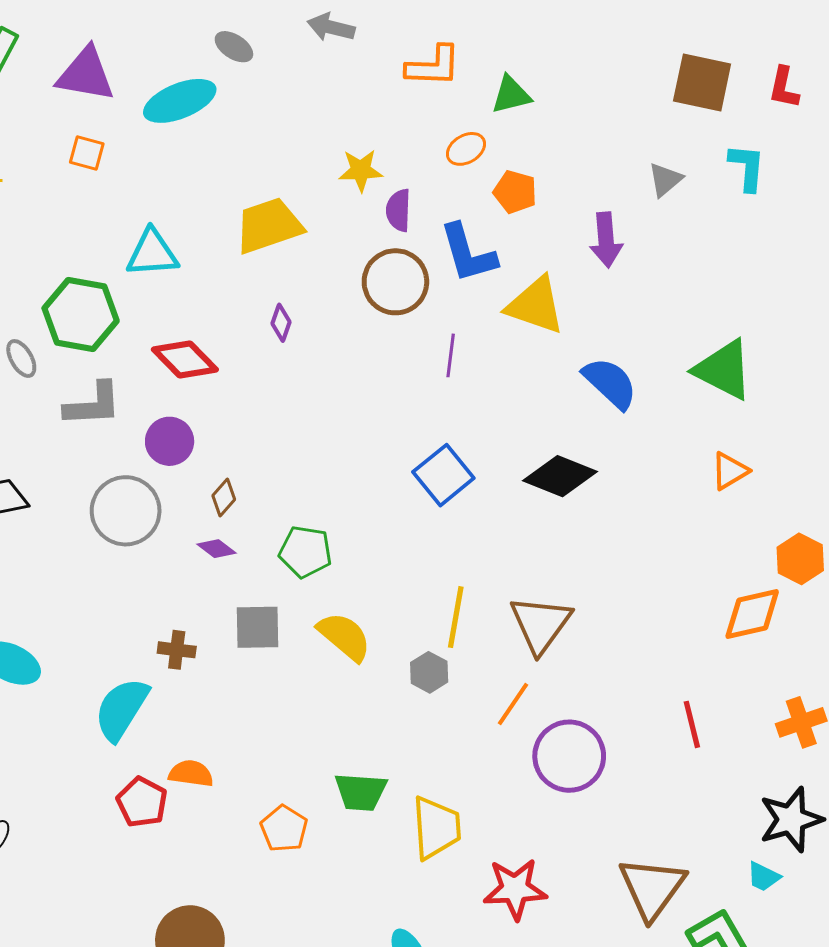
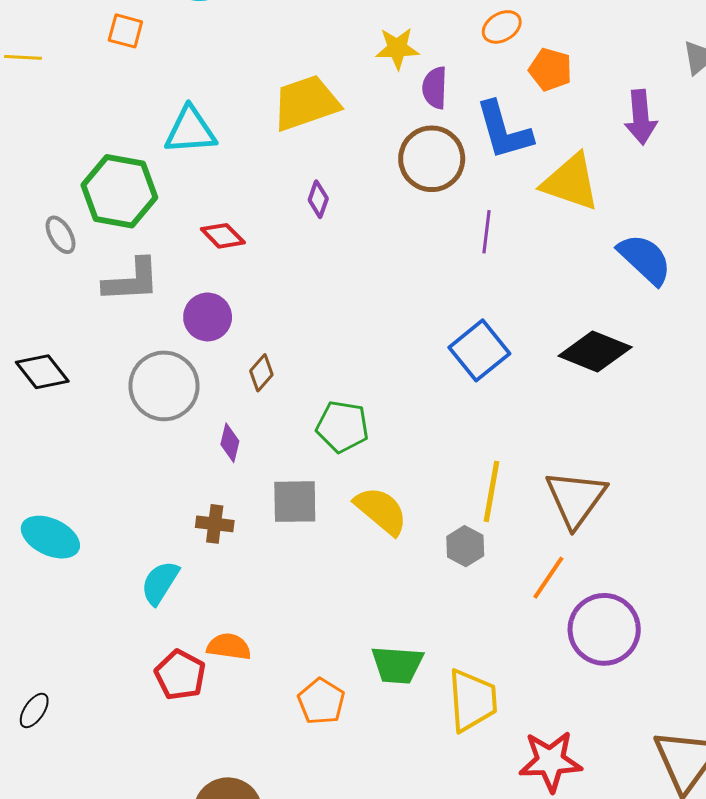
red diamond: (185, 360) -> (223, 236), size x0.7
purple diamond: (217, 549) -> (230, 443), moved, turned 66
cyan semicircle: (121, 709) -> (160, 583), size x0.7

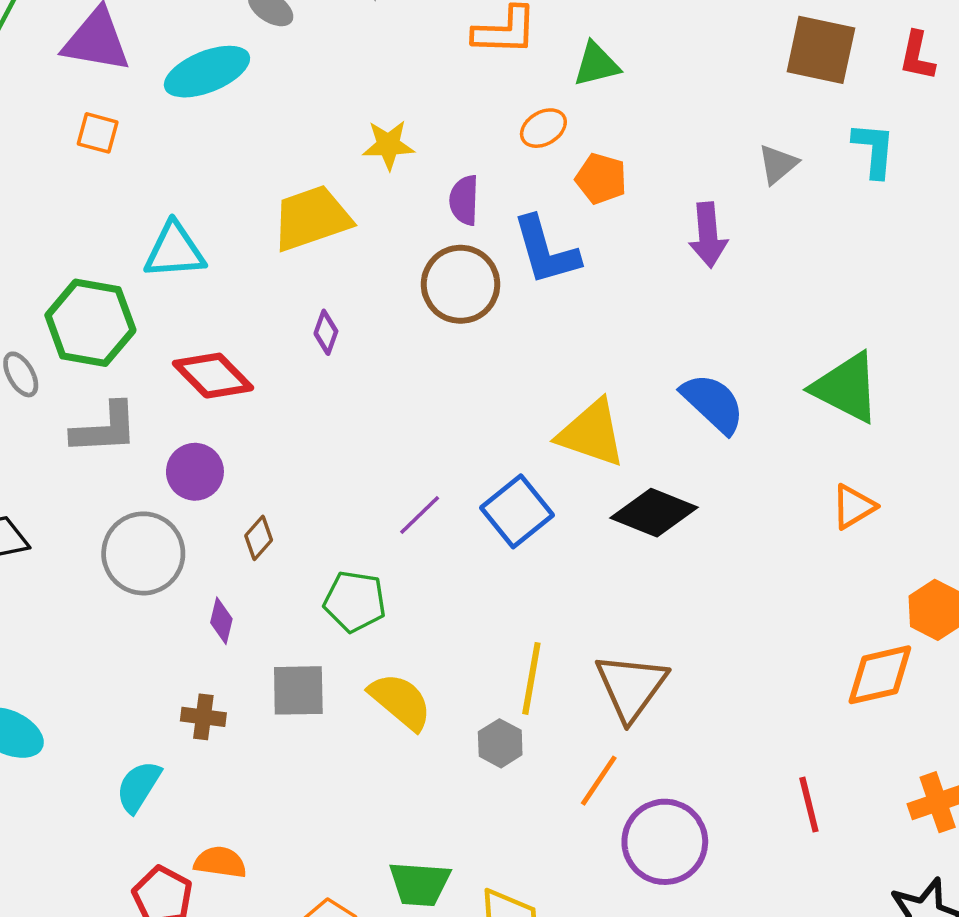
yellow star: (397, 48) -> (388, 145), moved
yellow triangle: (571, 182) -> (591, 433), moved
purple line: (486, 232) -> (420, 515), moved, turned 39
red diamond: (223, 236) -> (213, 376), size x1.5

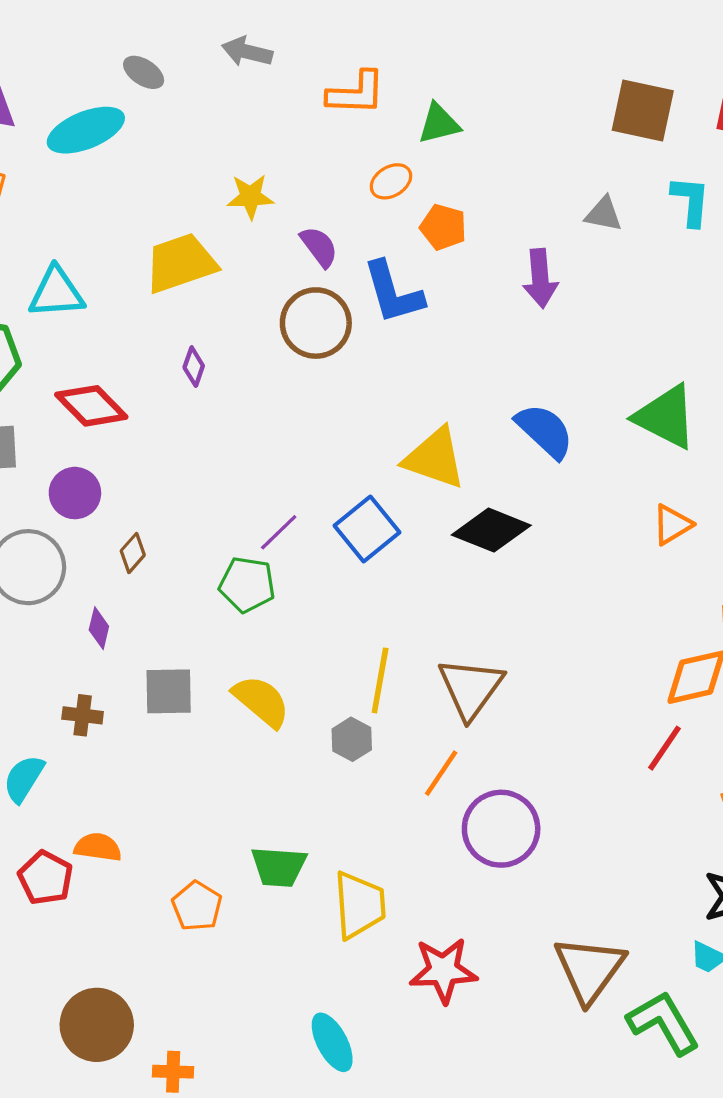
gray triangle: (778, 164) -> (603, 214), turned 51
purple semicircle: (464, 200) -> (319, 247), turned 141
green pentagon: (355, 602) -> (247, 585), moved
red line: (809, 805) -> (665, 748), moved, turned 48

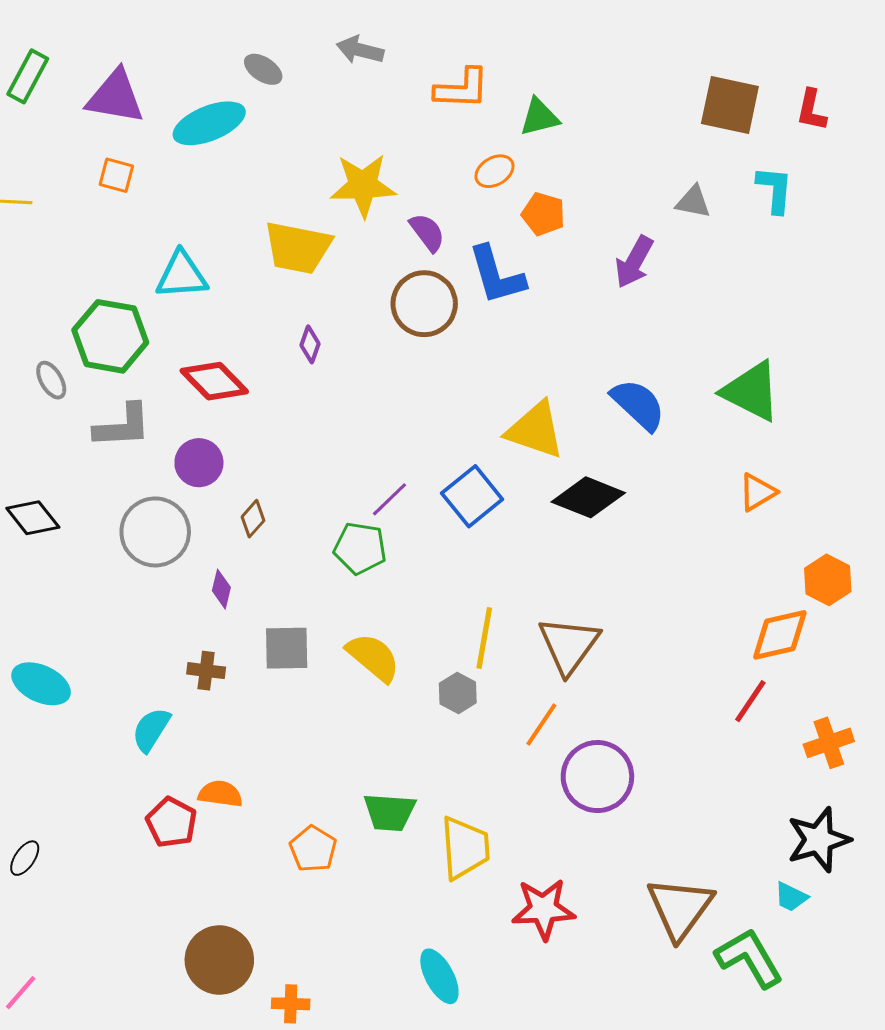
yellow star: (250, 197) -> (363, 185), size x1.5
yellow trapezoid: (181, 263) -> (298, 248), turned -150
purple arrow: (540, 278) -> (634, 262), turned 34

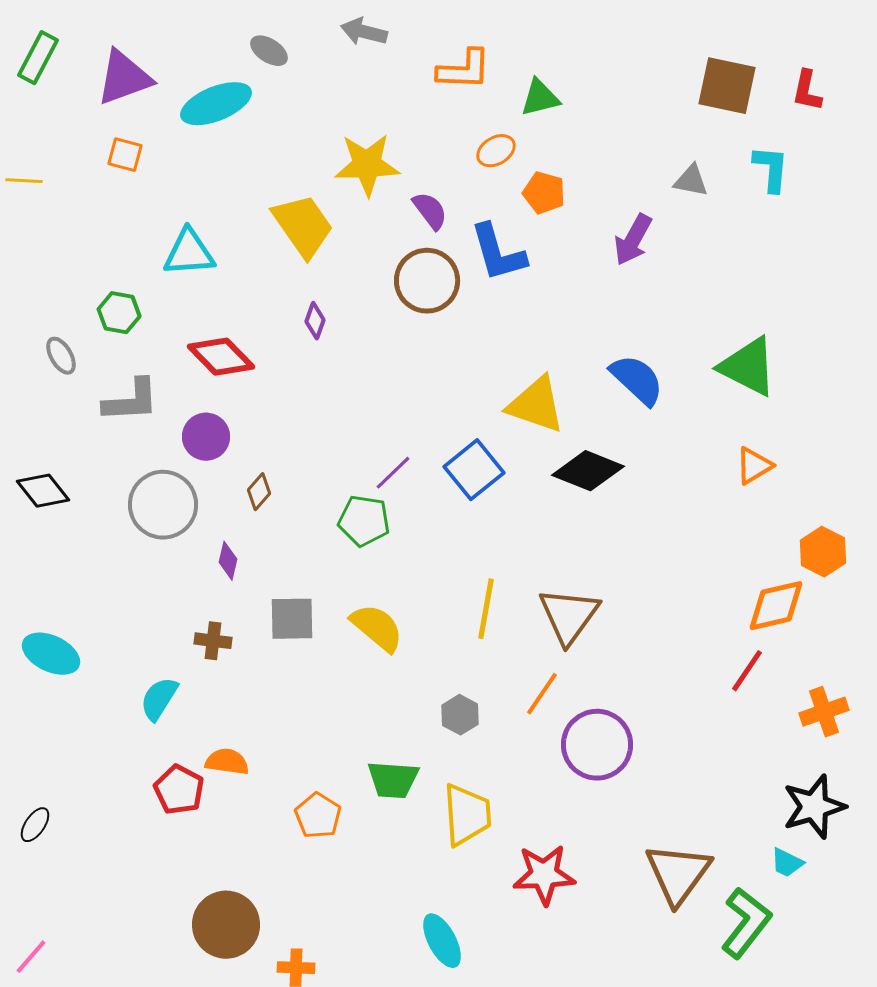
purple triangle: (115, 97) -> (124, 78), turned -30
yellow trapezoid: (298, 248) -> (303, 226), turned -136
green hexagon: (110, 336) -> (119, 313), size x0.6
gray hexagon: (458, 693) -> (460, 715), moved
green L-shape: (749, 958) -> (746, 923), turned 68

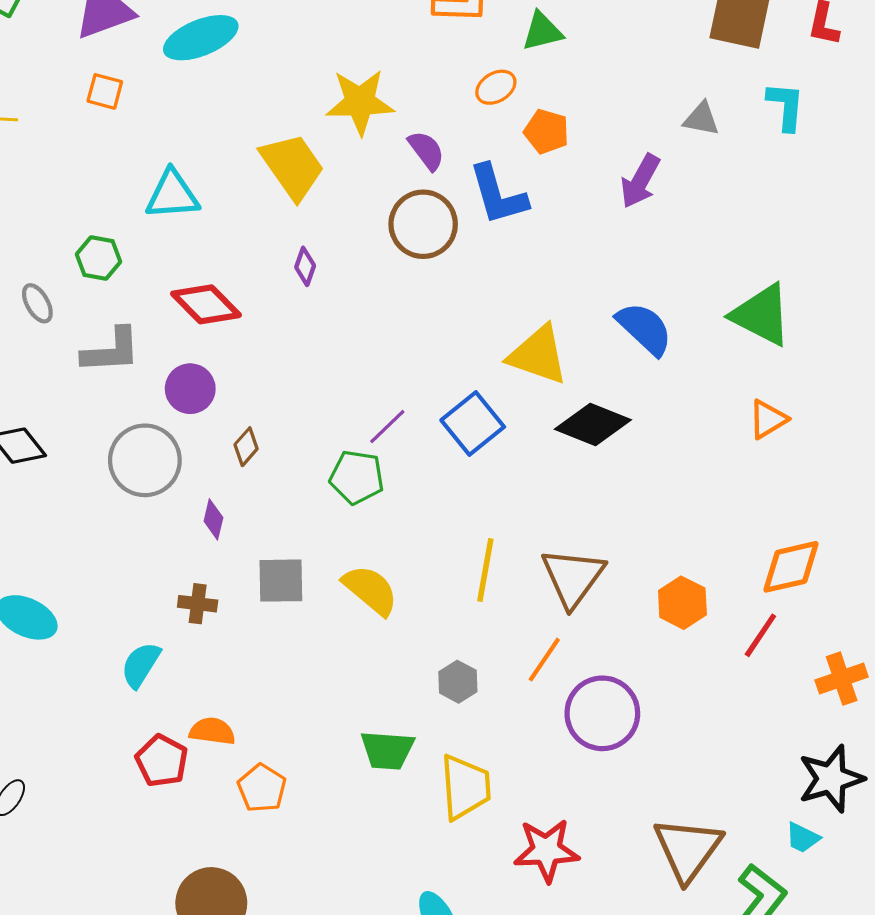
orange hexagon: (823, 552) -> (682, 603), moved
orange pentagon: (318, 816) -> (262, 788), moved

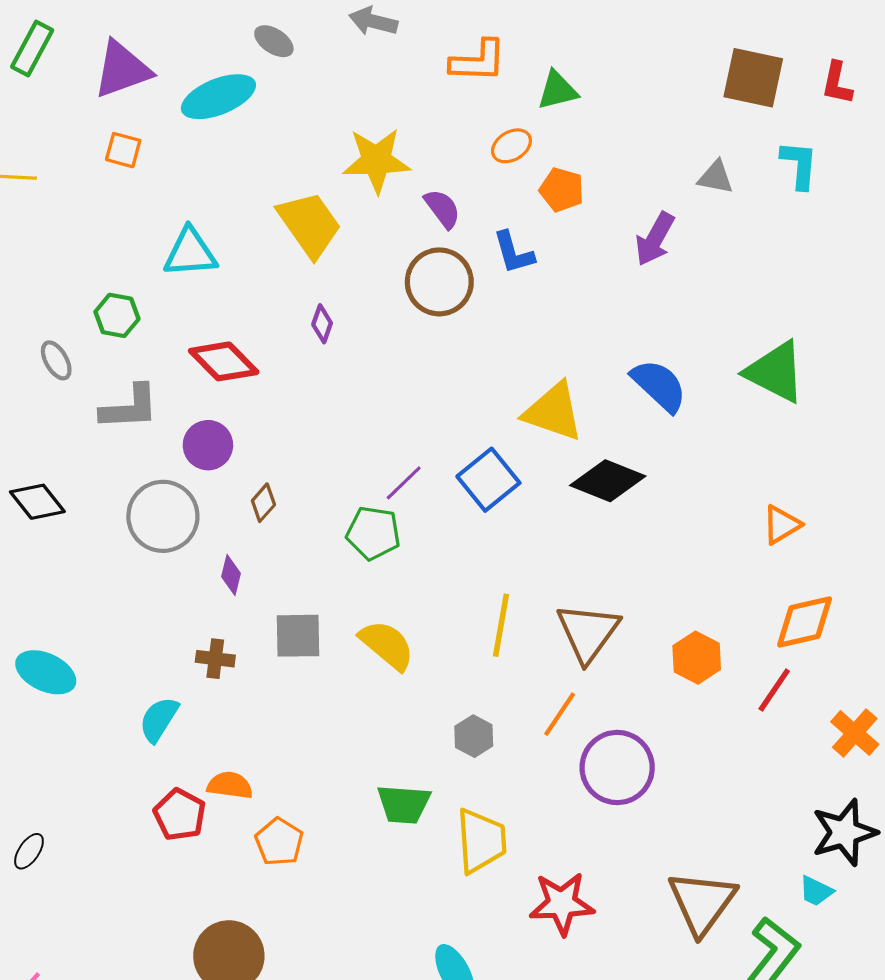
blue L-shape: (498, 195) -> (514, 253), size x0.7
orange triangle: (768, 419) -> (781, 525), moved
orange cross: (842, 679) -> (855, 733), turned -30

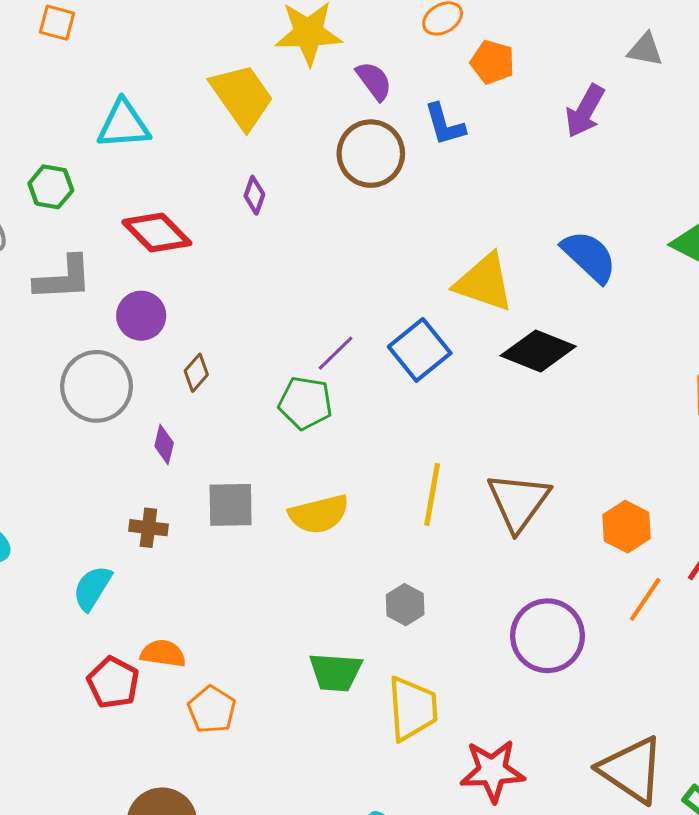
yellow semicircle: (387, 645) -> (319, 514), turned 126
orange line: (560, 714) -> (645, 599), moved
brown triangle: (702, 903) -> (632, 770), turned -32

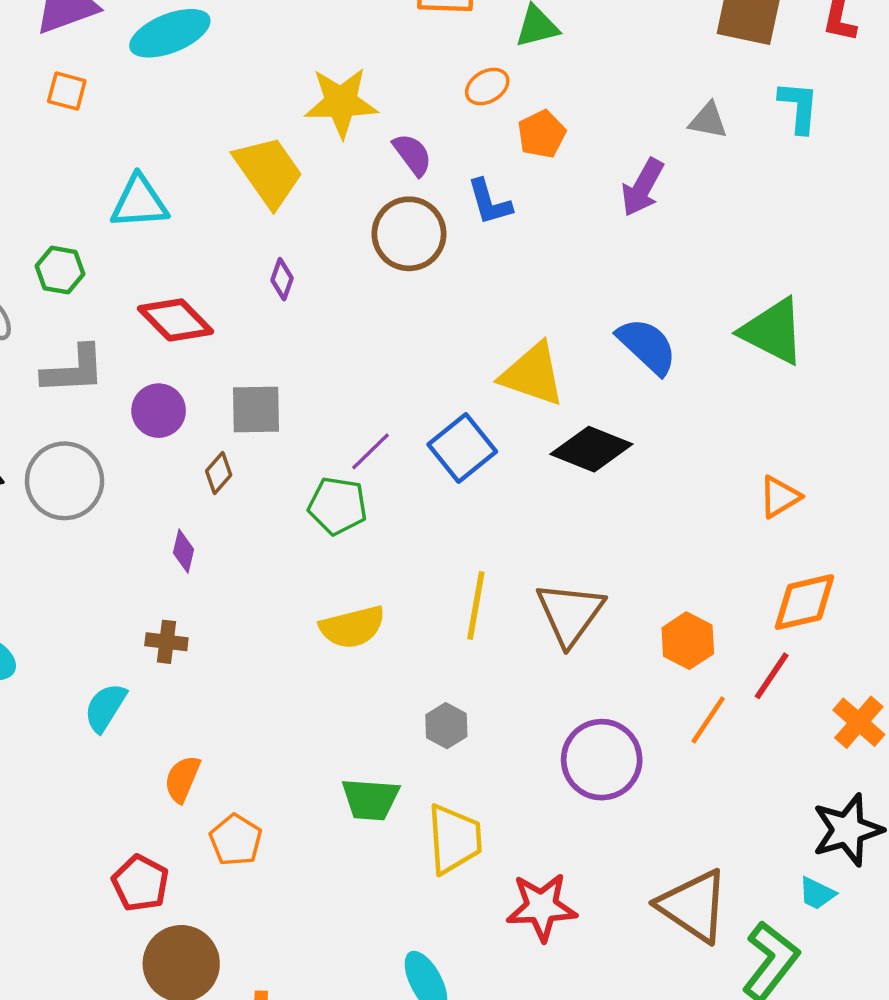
orange pentagon: (492, 62) -> (542, 134), turned 30
gray circle: (96, 386) -> (65, 481), moved
gray square: (231, 505) -> (256, 409), moved
orange semicircle: (163, 653) -> (182, 779), turned -75
red pentagon: (113, 683) -> (140, 883), moved

